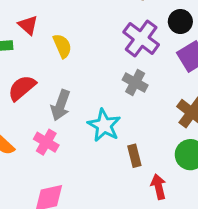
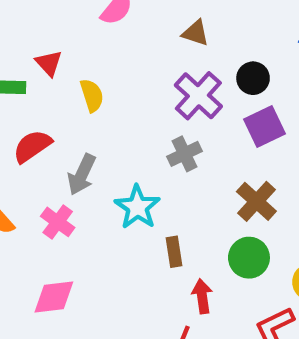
gray cross: (135, 83) -> (184, 154), turned 30

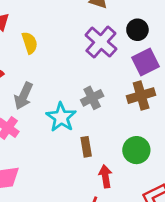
gray cross: (184, 154) -> (92, 98), moved
brown cross: (256, 201) -> (141, 96), moved, turned 32

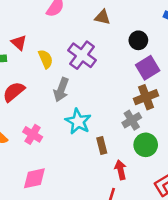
purple cross: (101, 42) -> (82, 55), moved
gray arrow: (24, 96) -> (61, 90), moved
gray cross: (92, 98) -> (132, 120), moved

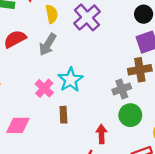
gray arrow: (61, 90) -> (48, 45), moved
pink cross: (33, 134) -> (44, 88), moved
brown rectangle: (102, 145) -> (63, 115), moved

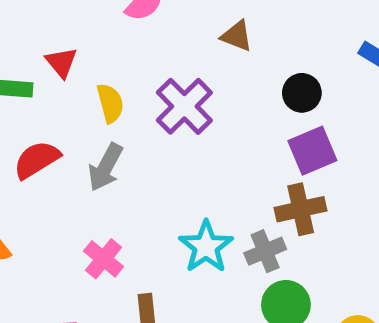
cyan star: (70, 80) -> (206, 247), moved

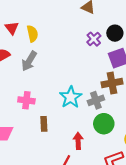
red triangle: (61, 62) -> (12, 28), moved
purple cross: (184, 106) -> (94, 39), moved, size x0.6
pink cross: (104, 259) -> (26, 100), turned -35

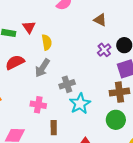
red triangle: (12, 28) -> (29, 27), moved
gray cross: (96, 100) -> (67, 84), moved
green circle: (104, 124) -> (116, 120), moved

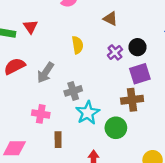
yellow semicircle: (47, 42) -> (77, 45), moved
green circle: (116, 120) -> (116, 128), moved

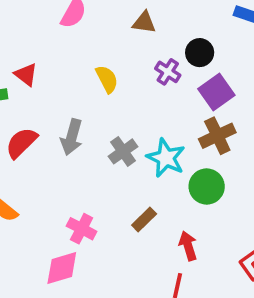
cyan star: (88, 113) -> (166, 158), moved
pink cross: (41, 114) -> (82, 229), moved, turned 36
brown rectangle: (58, 140) -> (144, 219), moved, turned 64

